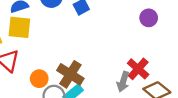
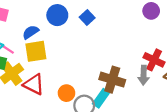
brown cross: (70, 74) -> (112, 80), moved

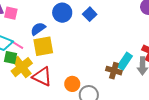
brown cross: (112, 80) -> (114, 71), size x0.7
cyan rectangle: (101, 98) -> (125, 61), moved

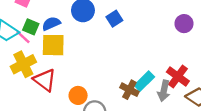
green square: (10, 57) -> (31, 27), moved

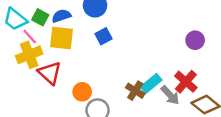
blue square: (114, 19) -> (104, 36), moved
purple circle: (184, 24) -> (195, 40), moved
pink line: (23, 37) -> (30, 36), moved
gray arrow: (164, 91) -> (170, 95), turned -60

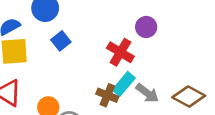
purple circle: (195, 40) -> (146, 27), moved
red cross: (186, 82) -> (120, 52), moved

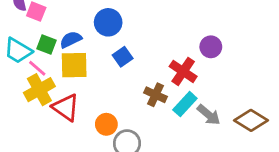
brown cross: (107, 95) -> (155, 95), moved

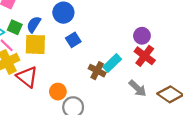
blue semicircle: (71, 40) -> (34, 24), turned -35
red cross: (183, 71) -> (145, 56), moved
cyan rectangle: (185, 104) -> (112, 63), moved

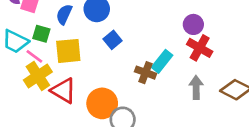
blue semicircle: (34, 24) -> (64, 14), moved
gray arrow: (138, 88) -> (196, 87), turned -126
orange circle: (58, 92) -> (102, 103), size x1.5

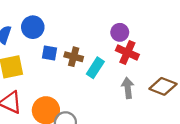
blue square: (113, 40) -> (50, 53), turned -35
brown cross: (146, 73) -> (74, 57), moved

